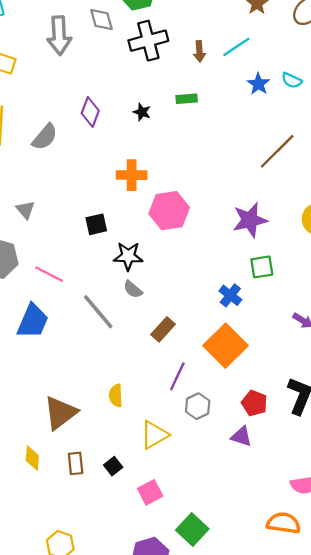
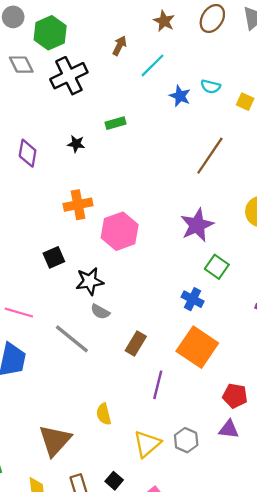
brown arrow: (199, 51) -> (120, 46), moved, turned -138
green square: (262, 267) -> (217, 267), turned -35
gray hexagon: (198, 406) -> (186, 440), moved

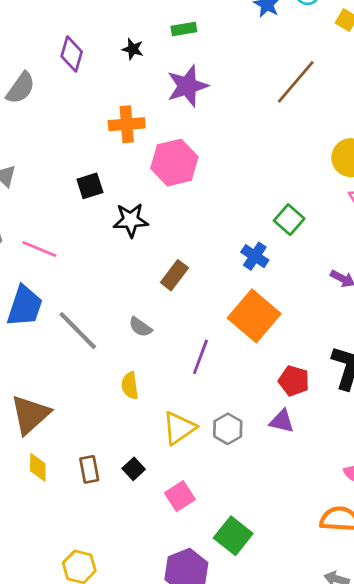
purple star: (197, 225) -> (187, 86), moved
gray semicircle: (100, 312) -> (140, 327), moved
gray line: (72, 339) -> (78, 331), moved
brown rectangle: (136, 343) -> (174, 275), moved
brown triangle: (55, 440) -> (30, 415), moved

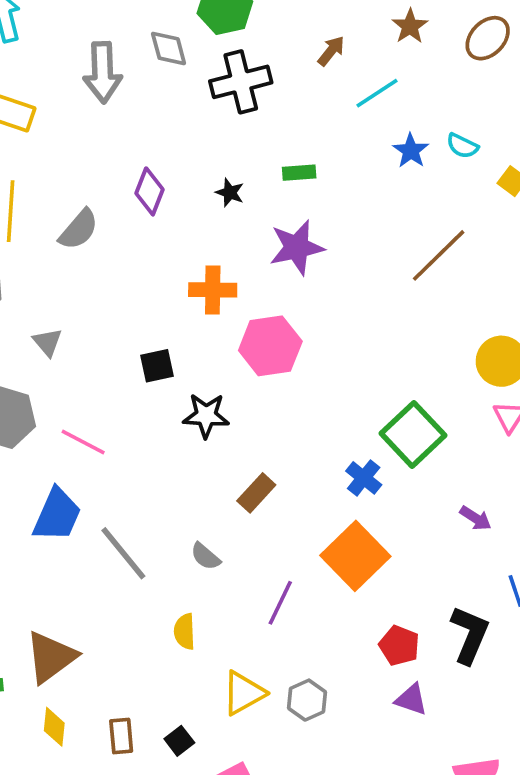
green square: (289, 220) -> (413, 434), size x1.6
purple triangle: (282, 421) -> (411, 699), moved

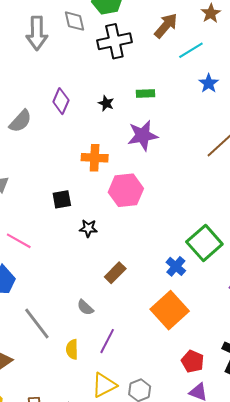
brown arrow: (331, 51) -> (166, 26), size x1.5
black star: (206, 416) -> (88, 228), size x0.7
gray line: (123, 553) -> (37, 323), moved
purple line: (280, 603) -> (107, 341), moved

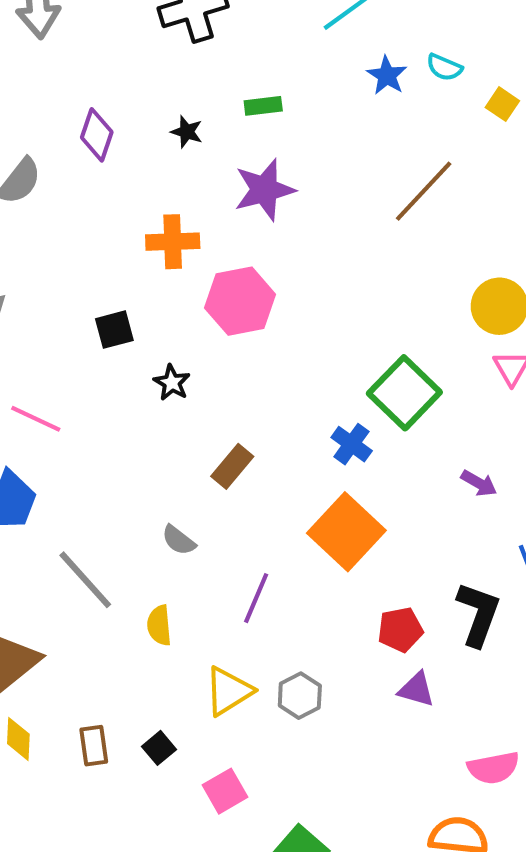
black star: (88, 228) -> (172, 383), turned 30
purple line: (107, 341) -> (256, 598), moved
red pentagon: (193, 361) -> (400, 630), turned -30

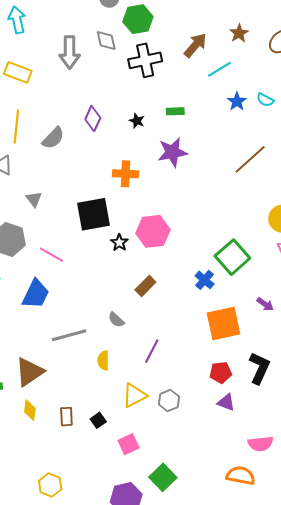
pink hexagon: (240, 301) -> (153, 231), moved
black square: (114, 330) -> (94, 214), size x1.8
orange square: (346, 532) -> (224, 323), moved, turned 30
gray line: (85, 580) -> (69, 335), turned -68

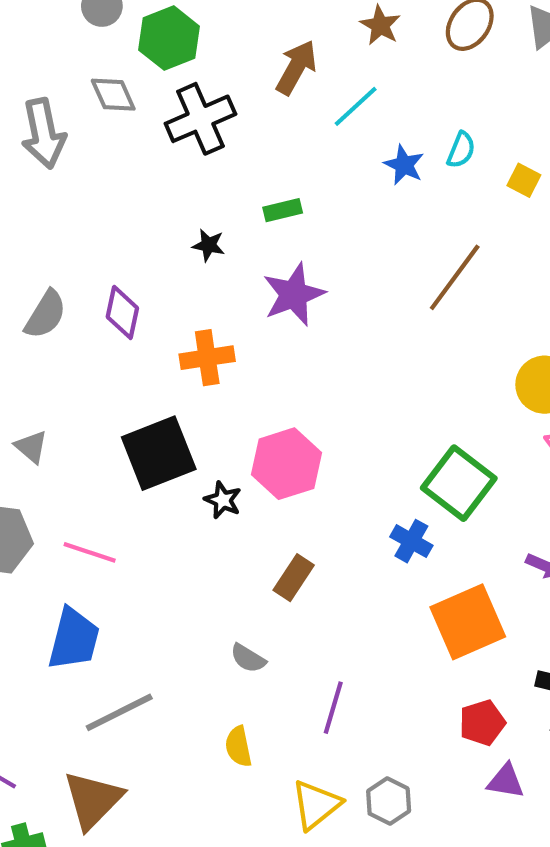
cyan semicircle: (265, 100) -> (461, 150), turned -84
purple diamond: (93, 119) -> (122, 312), moved
gray line: (69, 335) -> (119, 712), moved

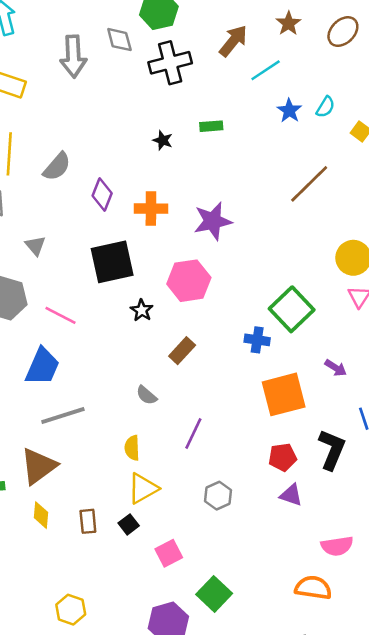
purple star: (294, 294) -> (213, 221), moved
purple diamond: (122, 312) -> (102, 194), moved
black star: (223, 500) -> (142, 310), moved
blue cross: (411, 541) -> (257, 340), turned -30
yellow triangle: (316, 805) -> (143, 488), moved

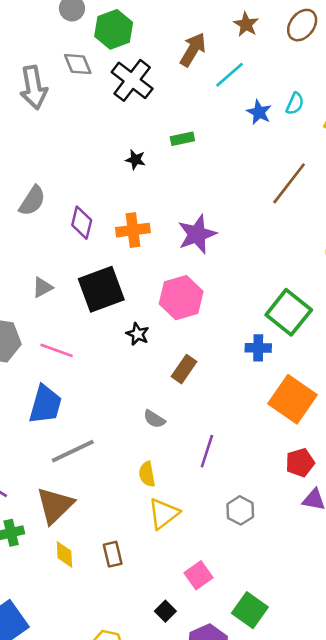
black cross: (170, 63) -> (132, 80), turned -30
gray triangle: (35, 246) -> (42, 287), moved, turned 50
orange square: (284, 394) -> (292, 399), turned -33
black square: (129, 524) -> (165, 611), moved

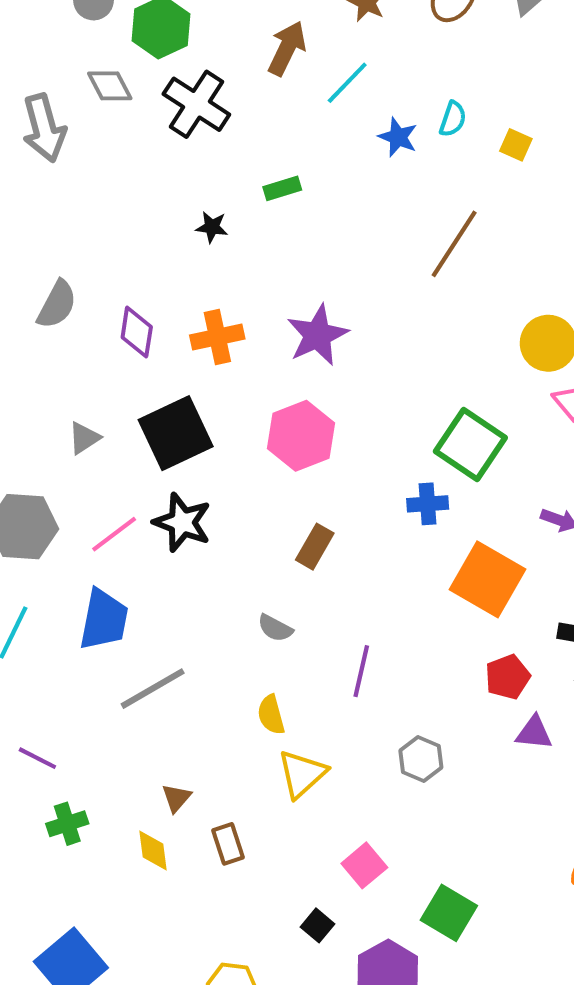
black star: (138, 334) -> (182, 522), moved, size x1.6
pink line: (57, 350) -> (114, 534), turned -52
brown triangle: (55, 505) -> (176, 798), moved, size x0.5

